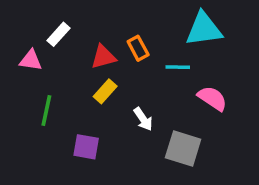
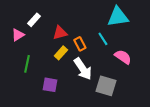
orange rectangle: (138, 48) -> (80, 44), moved
pink triangle: (31, 60) -> (18, 35), turned -40
cyan line: (178, 67) -> (103, 39), turned 56
white arrow: (143, 119) -> (83, 69), size x1.6

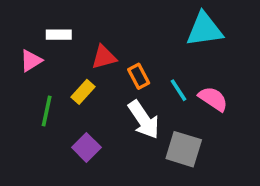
white rectangle: (34, 20) -> (59, 35), turned 48
cyan line: (103, 39) -> (178, 90), moved
yellow rectangle: (61, 53) -> (83, 92), moved
purple square: (50, 85) -> (86, 147), turned 35

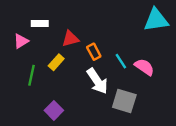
cyan triangle: (205, 29) -> (156, 20), moved
purple square: (86, 147) -> (54, 110), moved

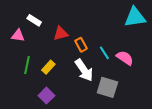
white rectangle: (40, 23) -> (34, 20), turned 32
pink triangle: (21, 41) -> (18, 36), turned 40
yellow rectangle: (56, 62) -> (48, 67), moved

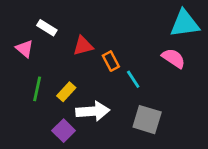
pink triangle: (18, 36) -> (25, 49), turned 32
cyan line: (104, 53) -> (133, 79), moved
pink semicircle: (125, 58) -> (174, 58), moved
white arrow: (84, 70) -> (93, 111), moved, turned -60

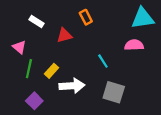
pink triangle: (25, 49) -> (19, 47), moved
pink semicircle: (174, 58) -> (134, 45), turned -36
orange rectangle: (111, 61) -> (86, 17), moved
purple square: (64, 131) -> (34, 101), moved

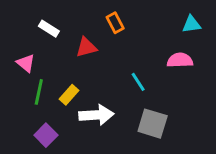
cyan triangle: (143, 18) -> (191, 24), size x0.6

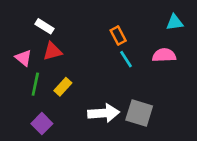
orange rectangle: (115, 23) -> (118, 35), moved
red triangle: (86, 47) -> (52, 51), moved
cyan line: (138, 82) -> (126, 59), moved
white arrow: (96, 115) -> (104, 113), moved

